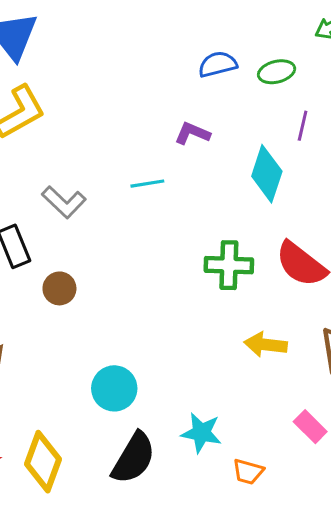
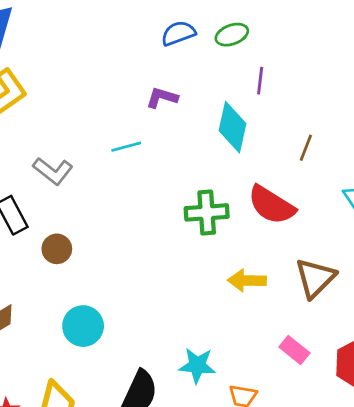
cyan circle: (114, 388) -> (83, 326), moved

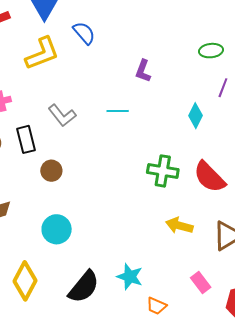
blue semicircle: (178, 33) -> (84, 33), moved, turned 55
purple L-shape: (162, 98) -> (143, 71), moved, turned -100
cyan diamond: (232, 127) -> (196, 116), size x0.7

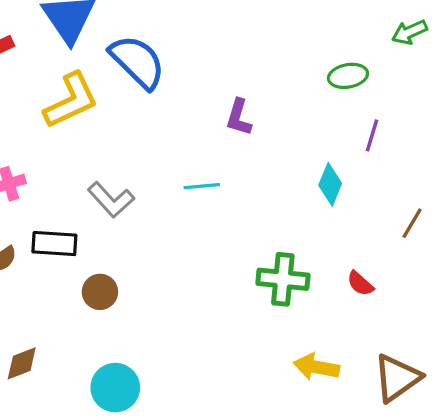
blue semicircle: (84, 33) -> (137, 62), size x1.5
black rectangle: (26, 139) -> (54, 244), turned -68
red semicircle: (209, 177) -> (360, 284), size x0.5

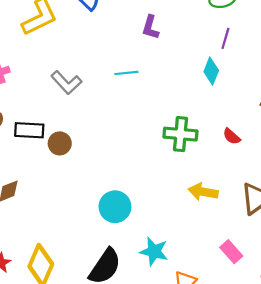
purple line: (372, 135) -> (225, 38), moved
black rectangle: (54, 244) -> (29, 130), moved
cyan circle: (115, 388) -> (115, 207), moved

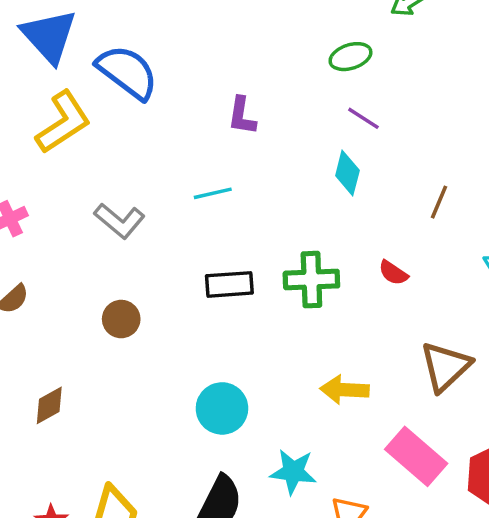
purple line: (225, 38) -> (363, 118), turned -66
black rectangle: (29, 130) -> (229, 284), moved
yellow arrow: (203, 192) -> (344, 390), moved
pink rectangle: (231, 252) -> (416, 456), size x1.6

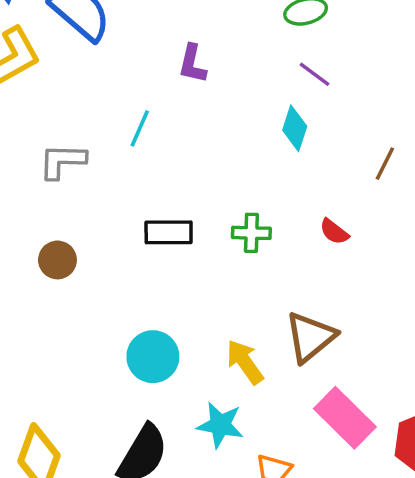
cyan line: (213, 193) -> (140, 128), moved, turned -57
gray L-shape: (119, 221) -> (62, 161), turned 138
green cross: (311, 280) -> (251, 233), size x0.7
brown triangle: (445, 367) -> (310, 337), moved
yellow arrow: (344, 390) -> (245, 362), moved, turned 48

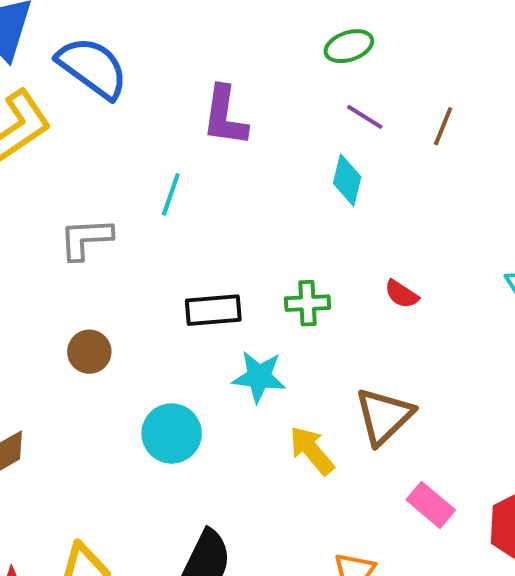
purple L-shape: (192, 64) -> (225, 116), size x1.4
brown line: (385, 164) -> (443, 126), moved
cyan circle: (153, 357) -> (172, 433), moved
pink rectangle: (345, 418) -> (431, 505), size x0.7
cyan star: (220, 425) -> (259, 377), moved

